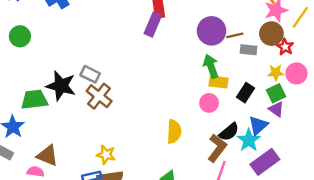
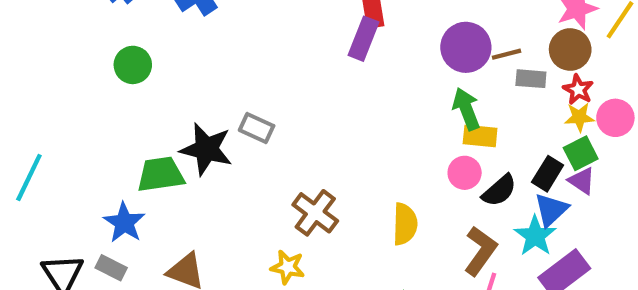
red star: (285, 47) -> (578, 90), moved
black rectangle: (245, 93) -> (548, 174), moved
brown cross: (99, 96) -> (315, 213), moved
black semicircle: (229, 132) -> (499, 191), moved

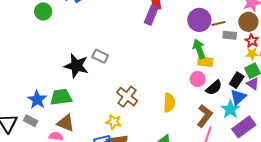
green circle: (133, 65) -> (43, 11), moved
green trapezoid: (161, 174) -> (61, 97), moved

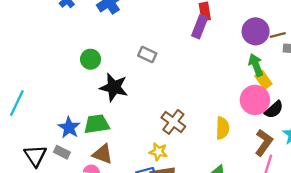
green circle: (43, 11) -> (91, 59), moved
gray rectangle: (100, 56) -> (147, 54), moved
yellow rectangle: (205, 62) -> (263, 80), turned 49
pink circle: (198, 79) -> (255, 100), size x1.6

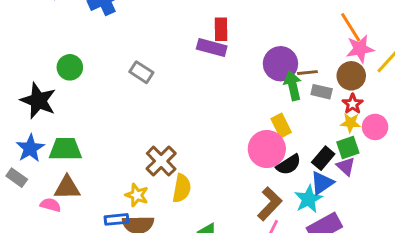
purple rectangle: (200, 27) -> (212, 47), turned 75
green arrow: (256, 65) -> (293, 86), moved
black star: (114, 87) -> (38, 101), moved
yellow semicircle: (222, 128) -> (182, 188), moved
brown triangle: (103, 154) -> (67, 188), turned -30

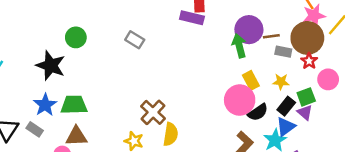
brown circle: (351, 76) -> (307, 38), size x1.4
green arrow: (293, 86) -> (239, 46), moved
yellow star: (351, 123) -> (281, 82), moved

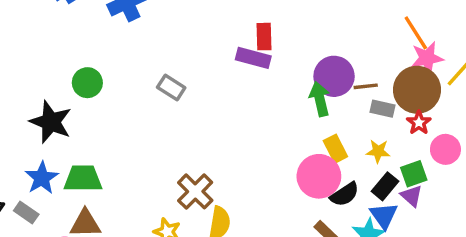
blue triangle: (286, 127) -> (384, 215), turned -30

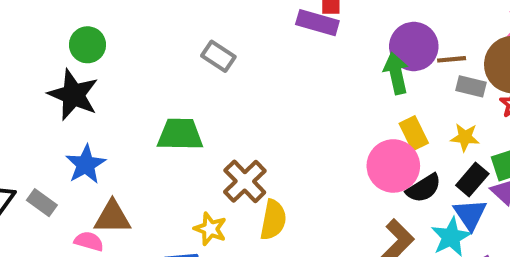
green circle: (87, 83) -> (88, 45), moved
blue star: (42, 178) -> (86, 164), moved
green trapezoid: (83, 179) -> (180, 134), moved

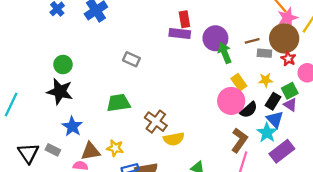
purple circle: (414, 46) -> (215, 38), moved
yellow semicircle: (273, 220) -> (174, 139), turned 78
yellow star: (210, 229) -> (115, 148), moved

